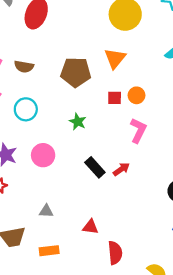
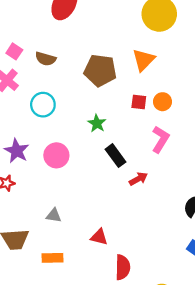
black rectangle: (95, 167) -> (115, 156), moved

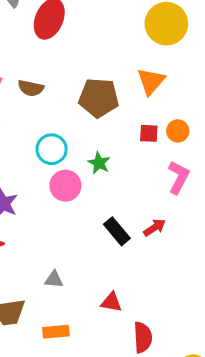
cyan circle: (43, 105) -> (52, 149), moved
pink circle: (56, 155) -> (65, 186), moved
black rectangle: (115, 156) -> (117, 231), moved

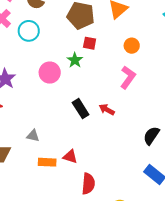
red square: (149, 133) -> (90, 43), moved
cyan circle: (52, 149) -> (29, 31), moved
red arrow: (155, 228) -> (107, 110), turned -126
orange rectangle: (56, 332) -> (47, 162), moved

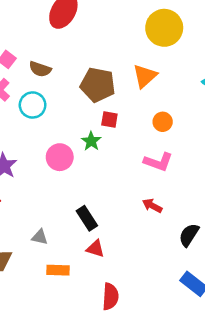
pink L-shape: (128, 77) -> (158, 162), turned 75
black rectangle: (81, 109) -> (87, 218), moved
red arrow: (107, 110) -> (152, 206), moved
red triangle: (70, 157) -> (95, 249), moved

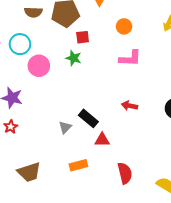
brown semicircle: (40, 69) -> (33, 12), moved
pink circle: (60, 157) -> (39, 66), moved
red arrow: (152, 206) -> (129, 106), moved
gray triangle: (40, 237) -> (65, 127), moved, turned -40

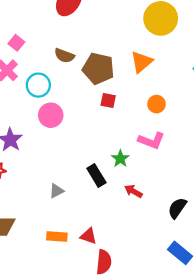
green star: (74, 58) -> (120, 159), moved
black rectangle: (88, 118) -> (96, 176), moved
red triangle: (102, 140) -> (88, 236), moved

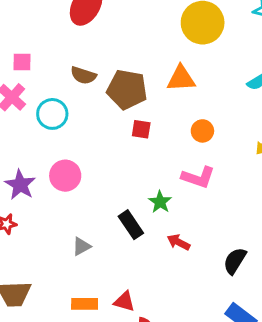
pink square: (16, 43) -> (22, 62), turned -35
orange triangle: (142, 62) -> (181, 79), turned 40
pink circle: (51, 115) -> (65, 176), moved

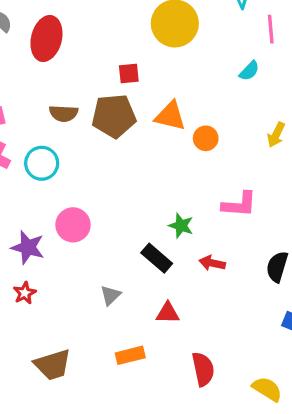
orange triangle: (181, 79) -> (170, 116), moved, turned 32
red square: (141, 129) -> (129, 74), moved
pink L-shape: (198, 177) -> (239, 204), moved
red triangle: (124, 301) -> (168, 313), moved

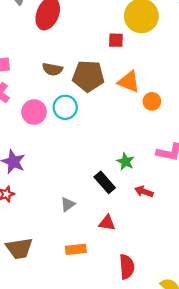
red square: (129, 74) -> (116, 40), moved
cyan circle: (42, 163) -> (65, 107), moved
pink circle: (73, 225) -> (34, 112), moved

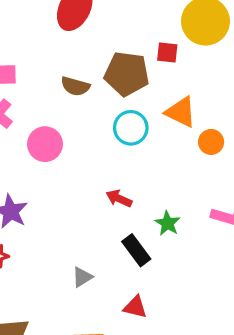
brown pentagon: (88, 76) -> (127, 74), moved
cyan circle: (65, 107) -> (131, 128), moved
red arrow: (144, 192) -> (119, 198), moved

